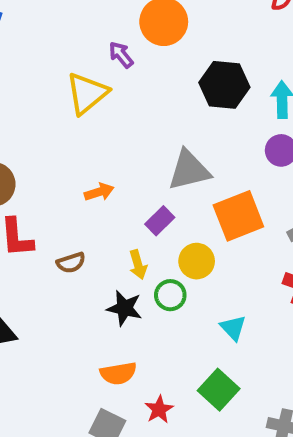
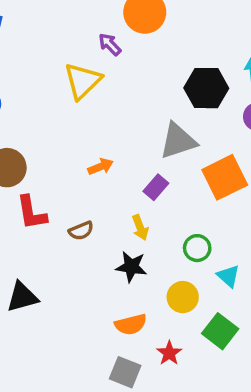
black hexagon: (224, 85) -> (206, 88), moved
yellow circle: (197, 261) -> (183, 297), moved
green circle: (170, 295) -> (197, 248), moved

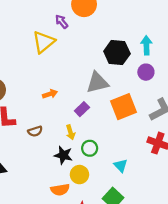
green circle: (197, 248) -> (90, 148), moved
yellow circle: (183, 297) -> (79, 175), moved

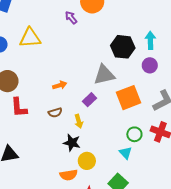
yellow triangle: (44, 42) -> (30, 38), moved, turned 35
brown semicircle: (35, 131) -> (55, 113), moved
green circle: (90, 148) -> (134, 134), moved

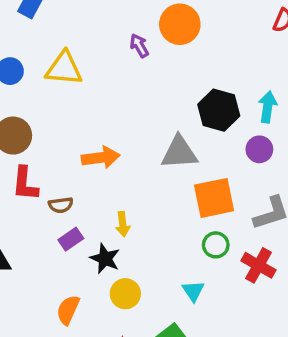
orange arrow: (60, 85) -> (101, 158), size x1.5
purple rectangle: (90, 100) -> (71, 239), moved
brown semicircle: (55, 113) -> (61, 205), moved
green circle: (134, 134) -> (216, 245), moved
orange semicircle: (69, 175) -> (68, 310), moved, turned 114

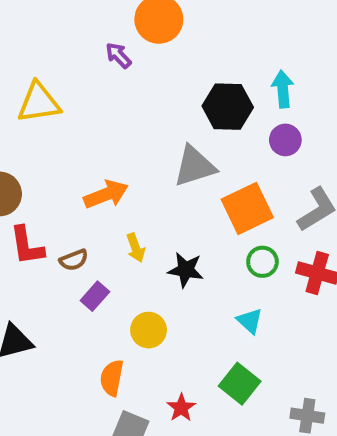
yellow arrow: (123, 224) -> (136, 248), moved
black star: (105, 259) -> (186, 270), moved
yellow circle: (125, 294) -> (149, 330), moved

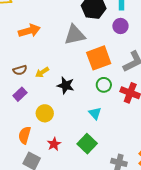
orange arrow: (106, 194) -> (29, 31), moved
yellow arrow: (136, 248) -> (42, 72), turned 72
brown semicircle: (74, 260) -> (20, 70), moved
red star: (181, 408) -> (54, 144), moved

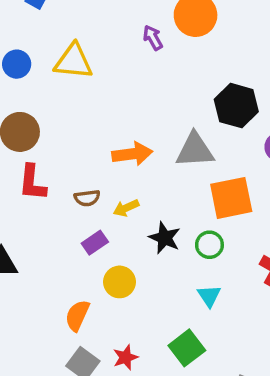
orange arrow: (29, 31) -> (132, 154), moved
green circle: (104, 85) -> (209, 245), moved
purple rectangle: (20, 94) -> (95, 243), moved
red star: (54, 144) -> (125, 357), moved

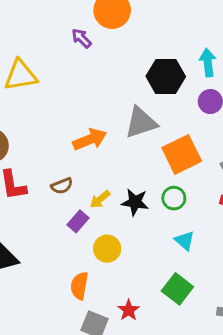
yellow arrow: (126, 208) -> (100, 199), moved

